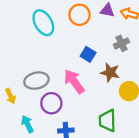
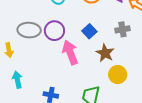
gray ellipse: (36, 81) -> (29, 30), moved
purple circle: (51, 103) -> (54, 31), moved

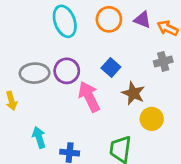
gray cross: (122, 29) -> (163, 62), moved
cyan arrow: (17, 80) -> (39, 137), moved

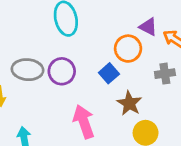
orange circle: (109, 19) -> (128, 49), moved
pink arrow: (89, 97) -> (84, 122), moved

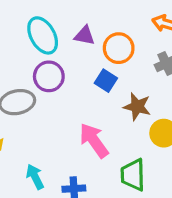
purple triangle: (148, 27) -> (85, 36), moved
purple circle: (62, 71) -> (49, 76), moved

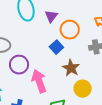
purple triangle: (85, 36) -> (51, 16), turned 40
purple circle: (49, 76) -> (19, 65), moved

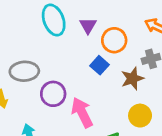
brown star: (71, 68) -> (132, 79), moved, turned 30

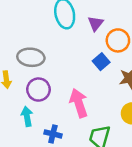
purple circle: (53, 94) -> (38, 90), moved

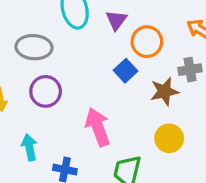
gray ellipse: (31, 57) -> (34, 47), moved
purple circle: (38, 90) -> (46, 91), moved

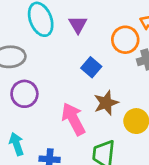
orange circle: (147, 42) -> (125, 40), moved
brown star: (164, 92) -> (106, 103), moved

